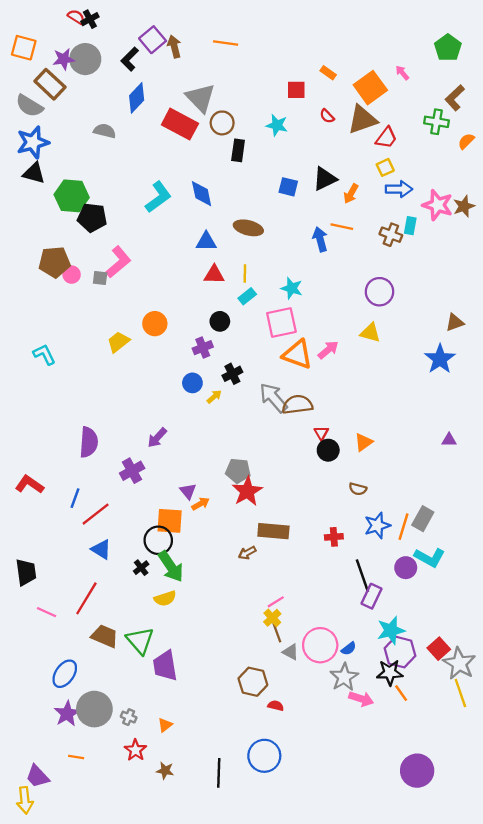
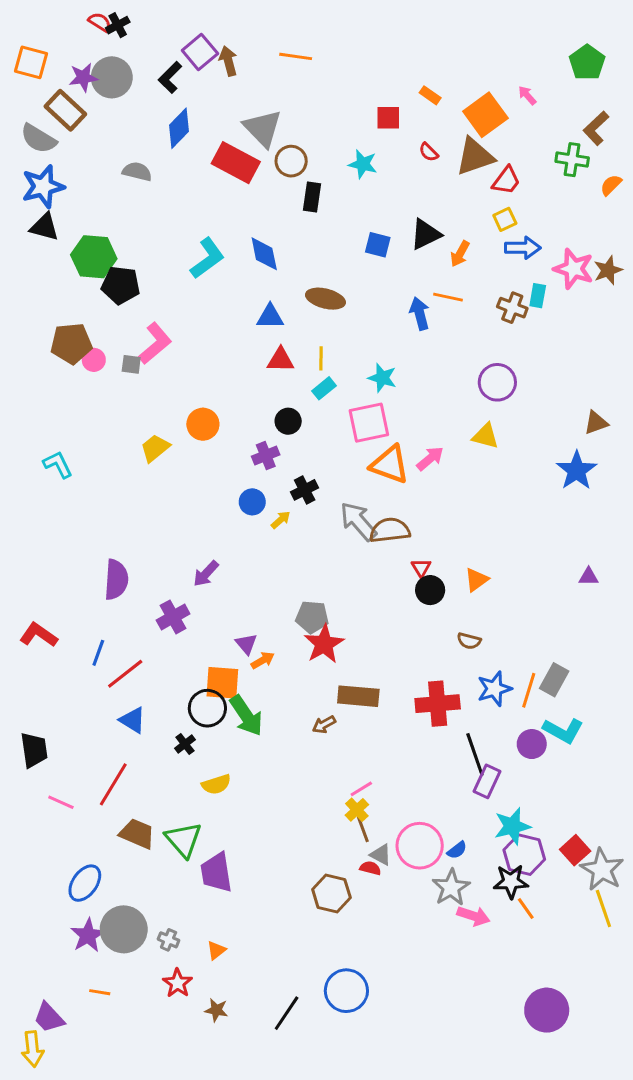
red cross: (334, 537) -> (438, 704), size x1.8
green arrow: (171, 567) -> (246, 716), moved
red semicircle: (276, 706) -> (370, 868), moved
black line: (219, 773) -> (287, 1013), turned 32

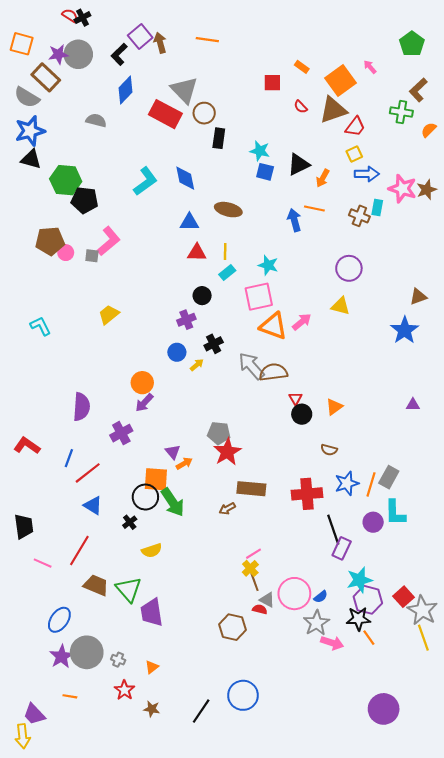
cyan star: (363, 164) -> (260, 151), moved
orange circle: (203, 424) -> (142, 383), moved
cyan L-shape: (563, 731) -> (395, 513), turned 60

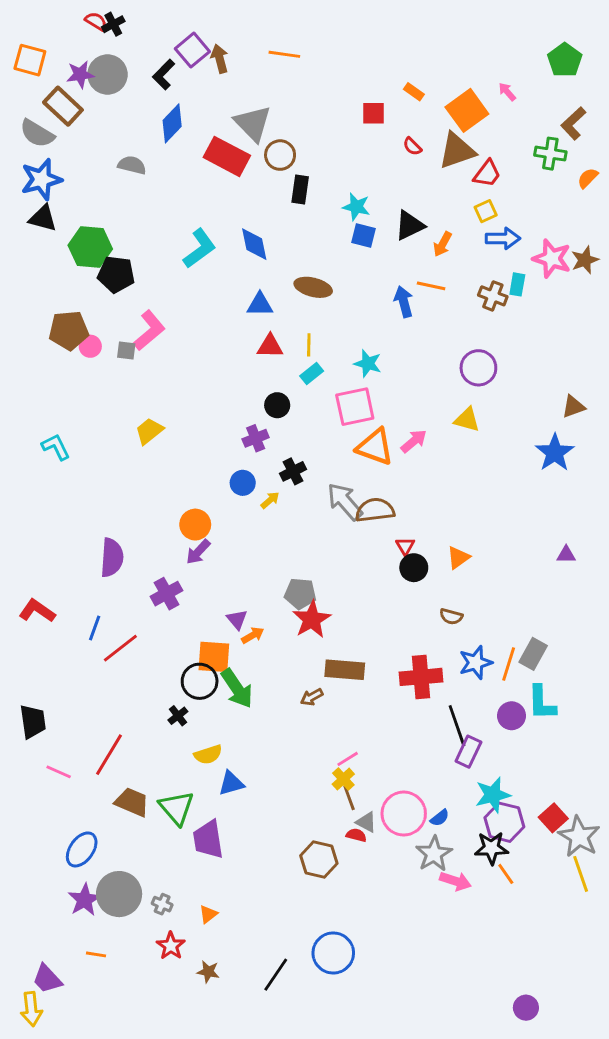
blue triangle: (93, 505) -> (231, 783), moved, turned -48
purple circle: (384, 709) -> (526, 1008), moved, size x0.6

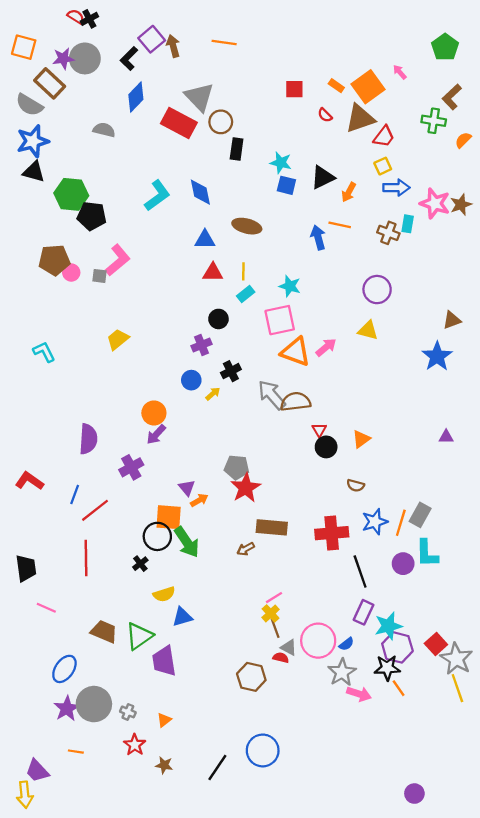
orange rectangle: (414, 92) -> (336, 86), moved
purple rectangle: (468, 752) -> (363, 612), moved
red line: (109, 755) -> (86, 558), moved, turned -32
green triangle: (177, 808) -> (139, 636), turned 36

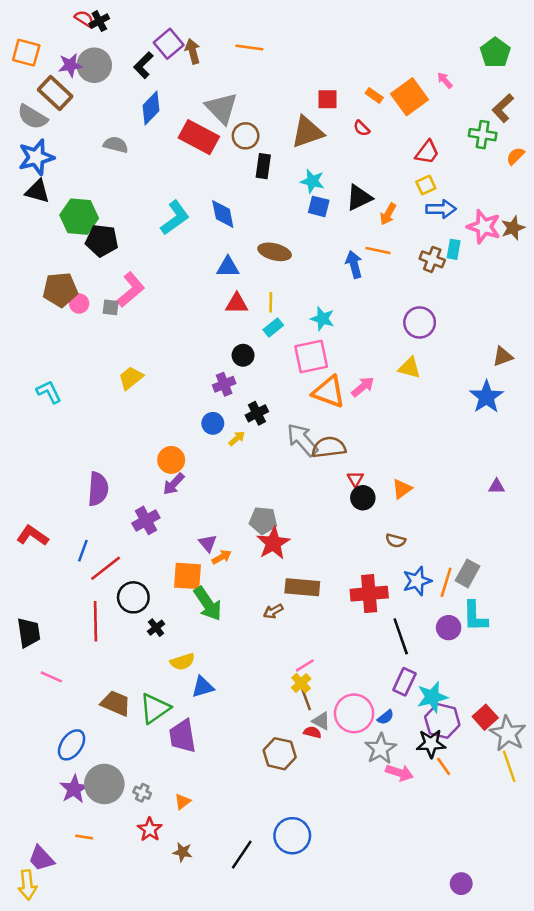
brown triangle: (360, 118) -> (307, 132), moved
black circle: (157, 536) -> (133, 597), moved

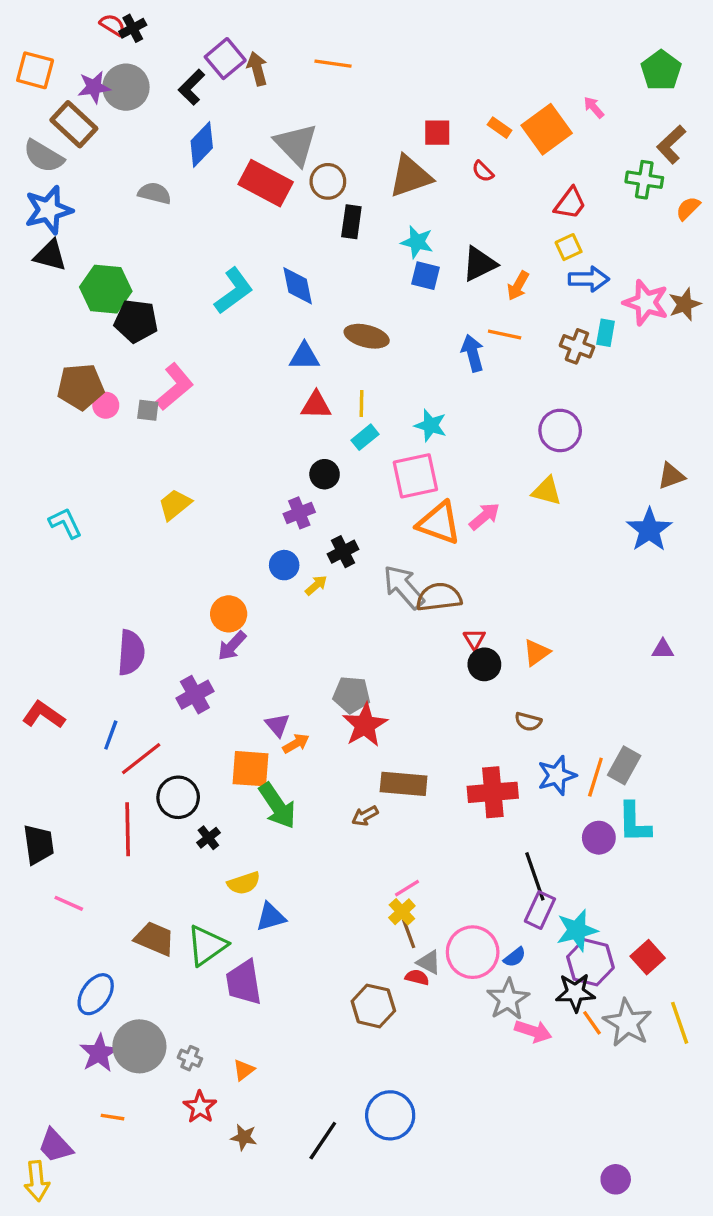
black line: (401, 636) -> (535, 876), moved
gray star: (508, 734) -> (627, 1023), moved

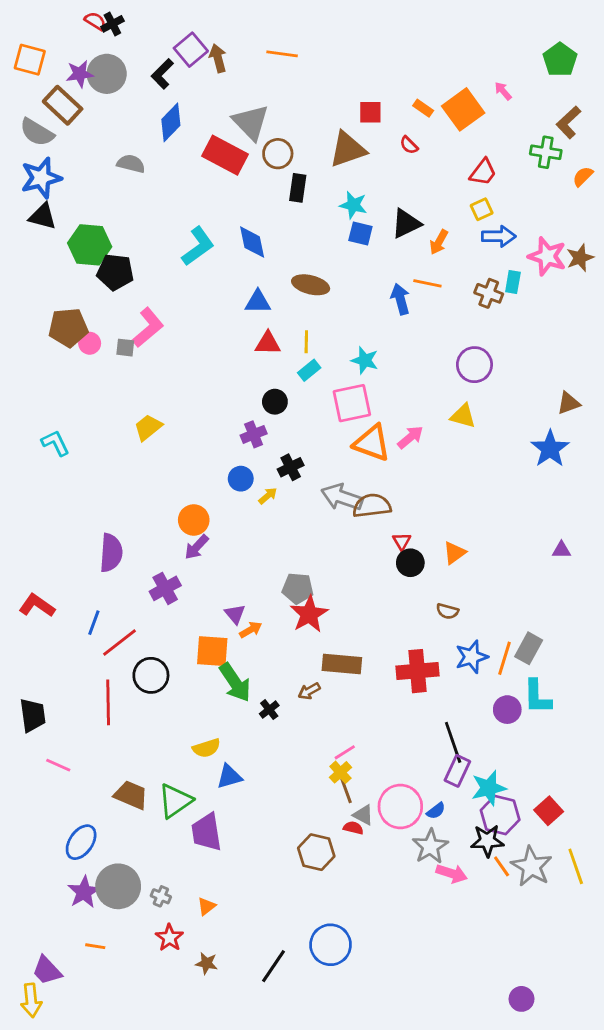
gray arrow: (404, 587) -> (342, 497), turned -30
black cross: (208, 838) -> (269, 710), moved

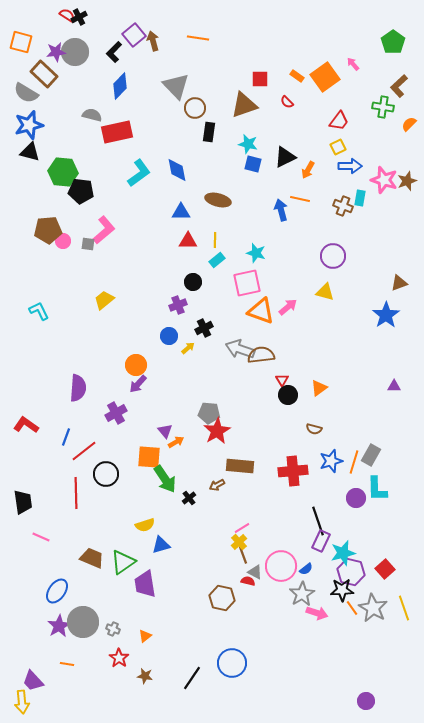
red rectangle: (225, 155) -> (117, 132), moved, turned -40

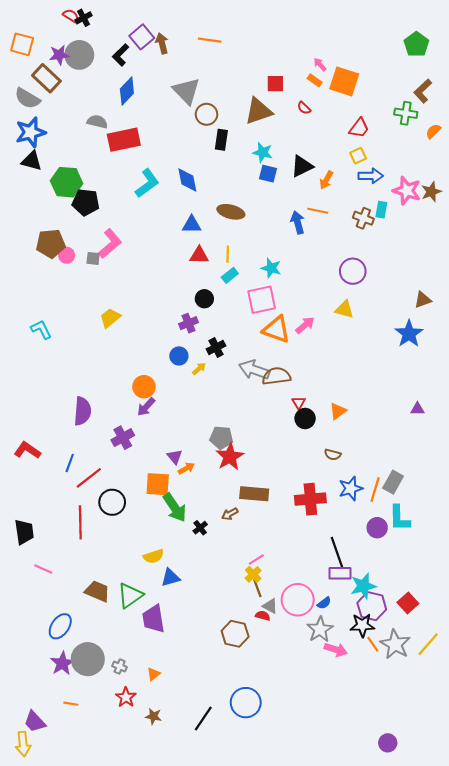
pink arrow: (353, 64) -> (320, 64), moved
orange square: (325, 77) -> (344, 81), turned -36
purple rectangle: (321, 541) -> (340, 573), turned 65
yellow line: (404, 608) -> (428, 644), turned 60

